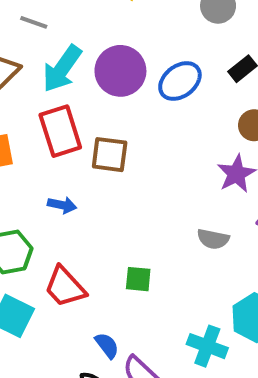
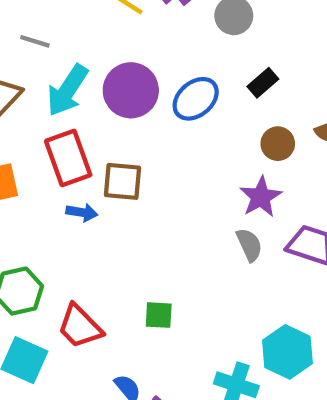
blue arrow: (62, 205) -> (82, 212), moved
gray semicircle: (213, 239) -> (249, 245), moved, turned -124

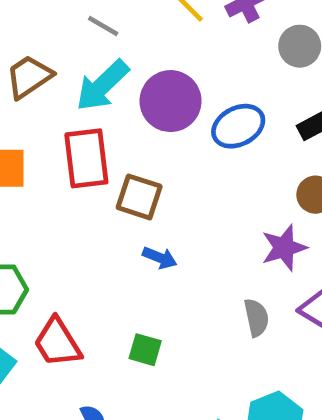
gray line: (35, 41) -> (103, 26), moved
blue arrow: (82, 212) -> (160, 258), moved
gray semicircle: (249, 245) -> (256, 318), moved

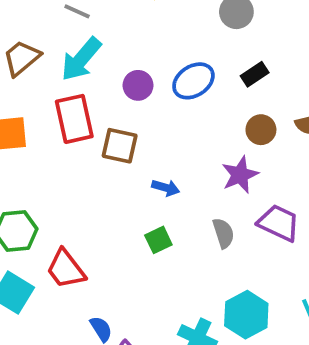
purple circle: (171, 101) -> (138, 85), moved, size x0.6
blue arrow: (160, 258) -> (166, 188), moved
green square: (145, 350) -> (158, 240), moved, turned -36

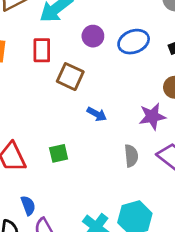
red rectangle: (74, 119) -> (42, 50), size x0.7
green square: (158, 240) -> (59, 153), moved

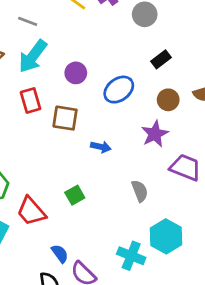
blue ellipse: (134, 42) -> (119, 90), moved
gray semicircle: (131, 156) -> (140, 191), moved

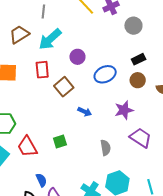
gray line: (28, 21) -> (43, 12), moved, turned 64
brown circle: (168, 100) -> (138, 80), moved
brown square: (65, 118) -> (64, 87), turned 30

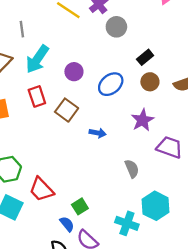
gray circle: (133, 26) -> (116, 27), moved
green square: (60, 142) -> (80, 206), moved

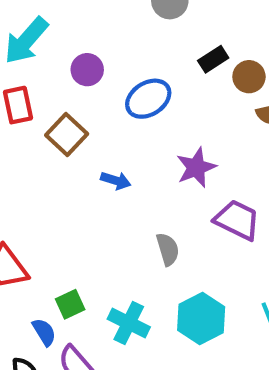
brown circle: (150, 82) -> (249, 77), moved
cyan cross: (127, 223) -> (129, 323), moved

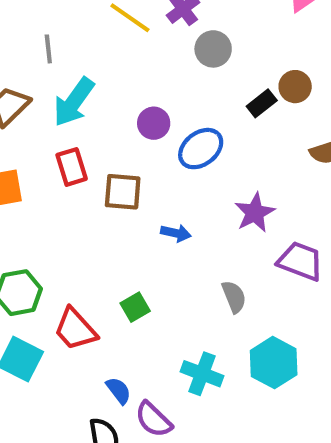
purple circle: (87, 70) -> (154, 123), moved
brown circle: (249, 77) -> (295, 87), moved
brown square: (67, 135) -> (123, 192), turned -33
green square: (70, 304) -> (135, 307), moved

